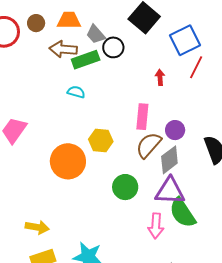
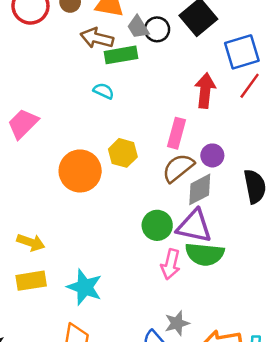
black circle: (113, 47) -> (157, 29), moved
red arrow: (160, 77) -> (205, 91), size x1.8
green circle: (125, 187) -> (157, 225), moved
green semicircle: (182, 213) -> (205, 254), turned -60

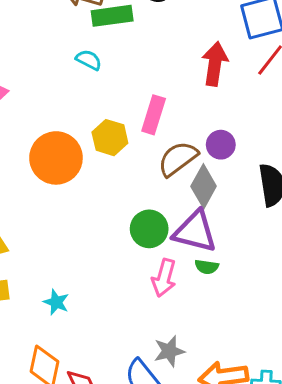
pink rectangle: (177, 133) -> (154, 115), moved
gray diamond: (200, 189) -> (204, 186), turned -36
green semicircle: (205, 254) -> (207, 267), size x0.5
cyan star: (85, 287) -> (56, 302), size x0.6

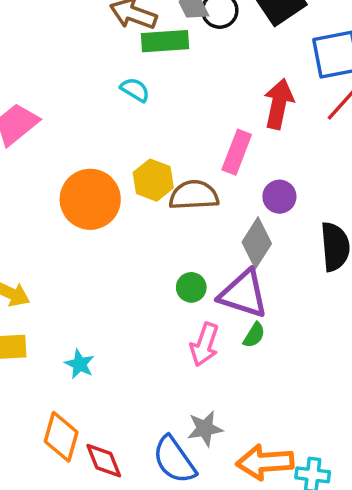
pink rectangle: (154, 115) -> (237, 152), moved
brown semicircle: (178, 159) -> (194, 195), moved, turned 30
green circle: (149, 229) -> (191, 287), size x0.7
green semicircle: (207, 267) -> (254, 335), turned -70

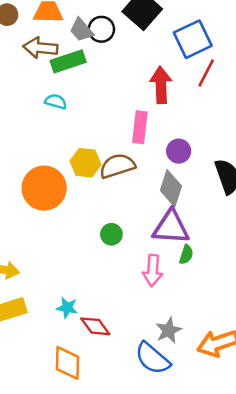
green circle: (191, 287) -> (111, 234), moved
red diamond: (104, 461) -> (95, 326), moved

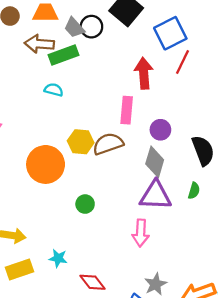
green circle: (111, 234) -> (85, 204), moved
green semicircle: (186, 255) -> (194, 191), moved
cyan star: (67, 308) -> (58, 258), moved

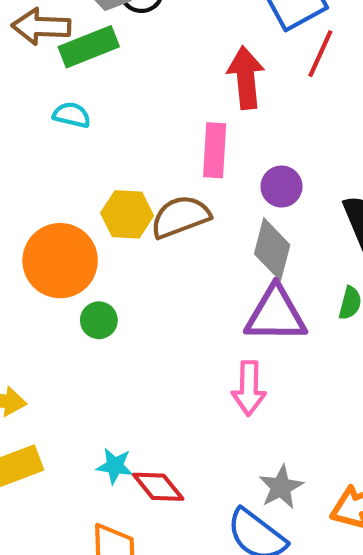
green circle: (85, 204) -> (99, 320), moved
cyan star: (58, 258) -> (115, 466), moved

